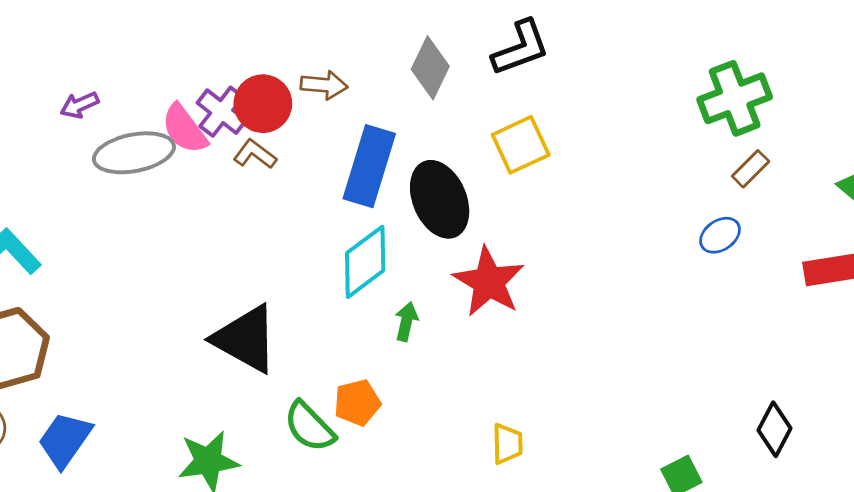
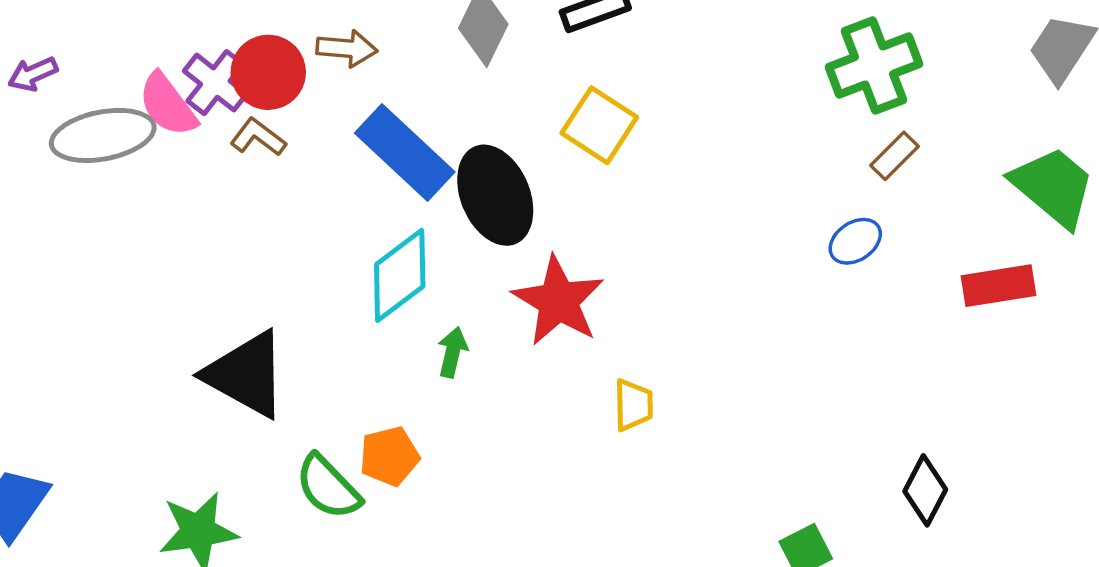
yellow square: (521, 145) -> (599, 125), turned -32
blue rectangle: (369, 166) -> (405, 153), turned -64
yellow trapezoid: (507, 444) -> (633, 405), moved

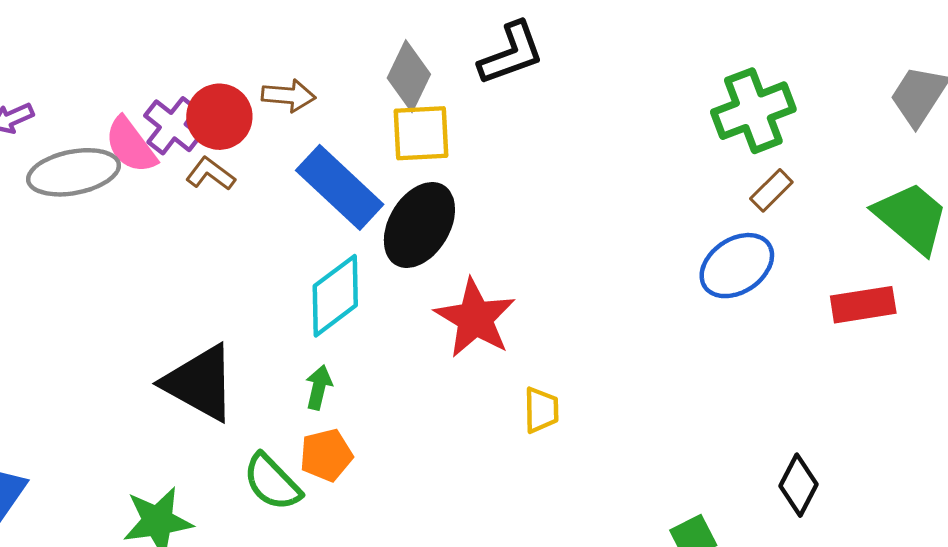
yellow square: (599, 125) -> (421, 133), moved, turned -36
black ellipse: (495, 195) -> (419, 225), turned 54
blue ellipse: (855, 241) -> (737, 266), size x1.6
green arrow: (453, 352) -> (319, 387), moved

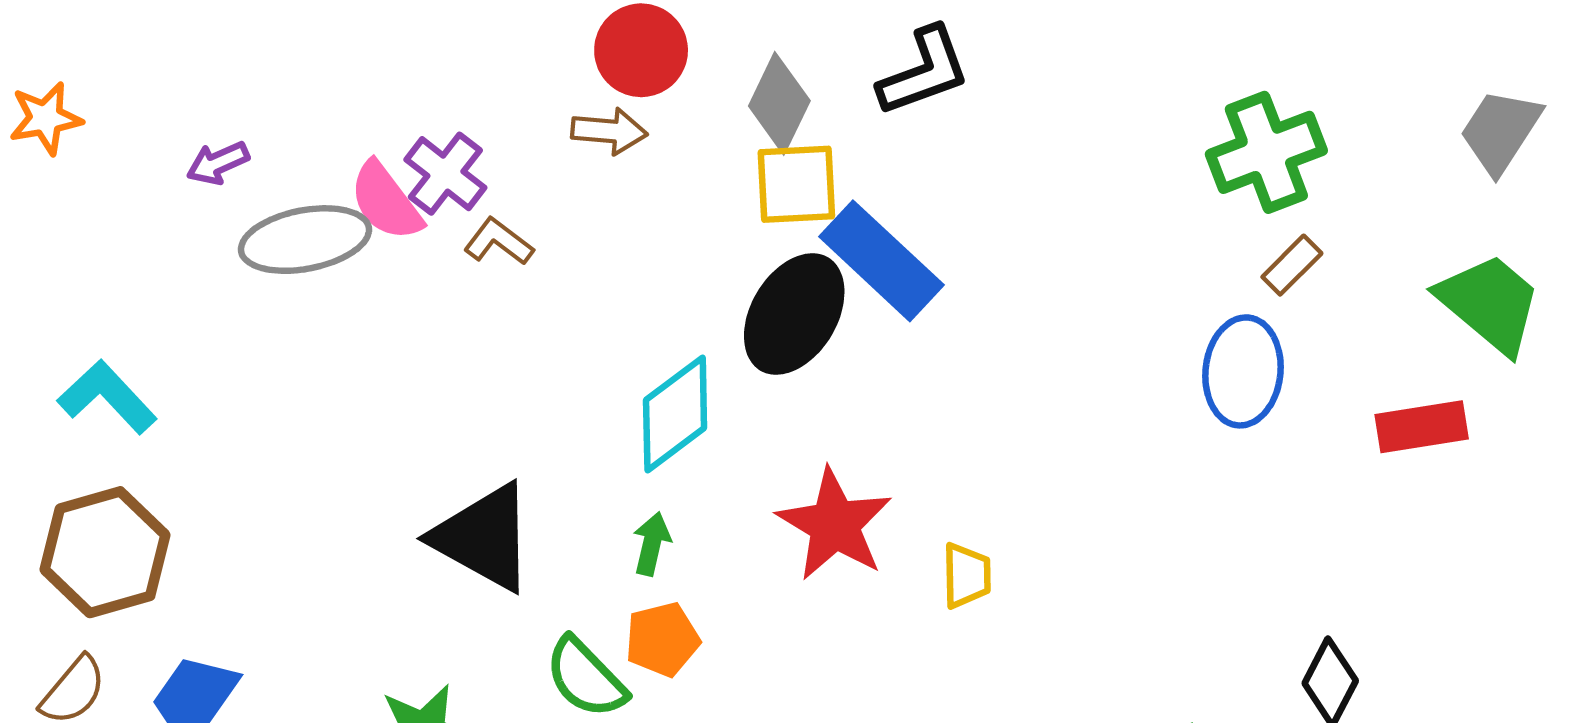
red circle: (219, 117) -> (641, 50), moved
blue rectangle: (340, 187) -> (881, 261), moved
blue ellipse: (737, 266) -> (1243, 371), turned -50
red star: (475, 318) -> (835, 525), moved

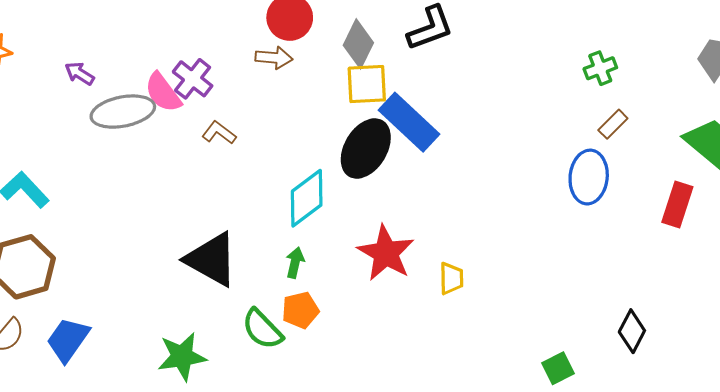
green cross: (1266, 152) -> (600, 68), size x0.6
purple arrow: (218, 163) -> (80, 74), turned 56
brown L-shape: (499, 242) -> (219, 133), moved
red rectangle: (1422, 427) -> (677, 204), turned -63

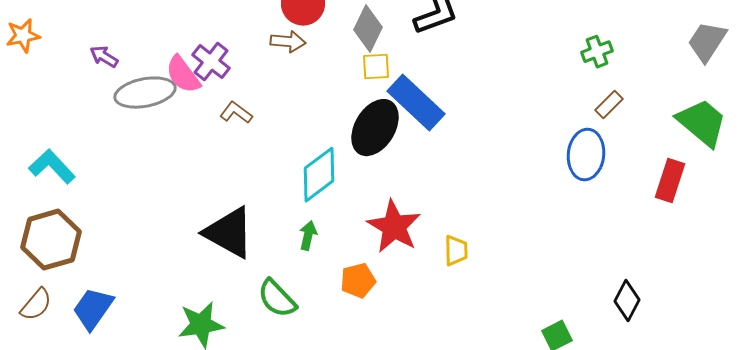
yellow square: (367, 84) -> (376, 67), size x0.7
orange pentagon: (300, 310) -> (358, 281), moved

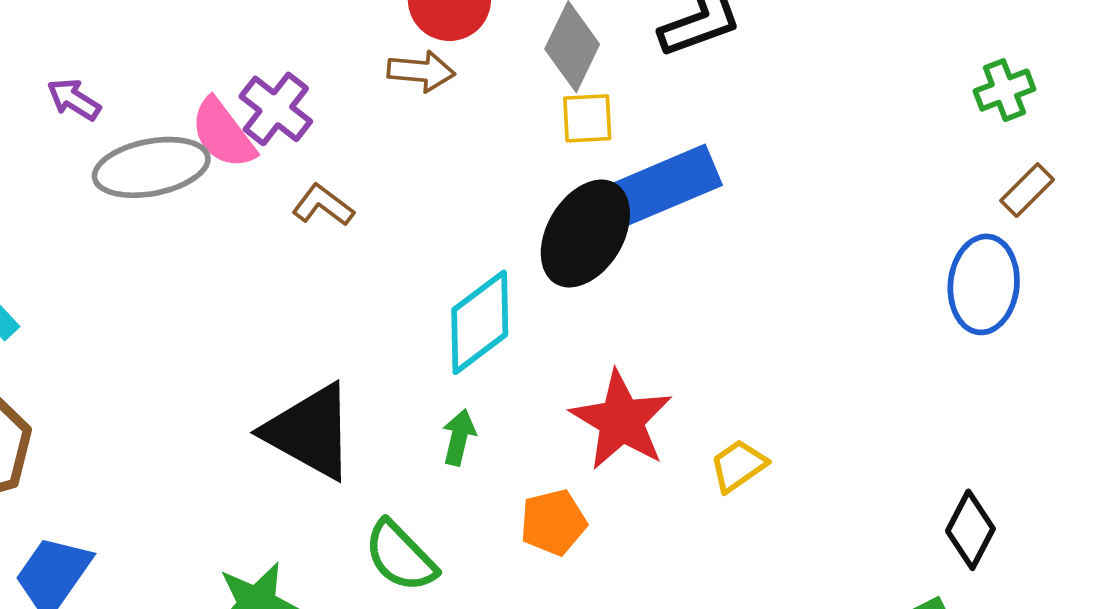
blue rectangle: (416, 103) -> (663, 186), turned -66
yellow trapezoid: (456, 251) -> (738, 466), turned -124
black diamond: (627, 301) -> (970, 530), moved

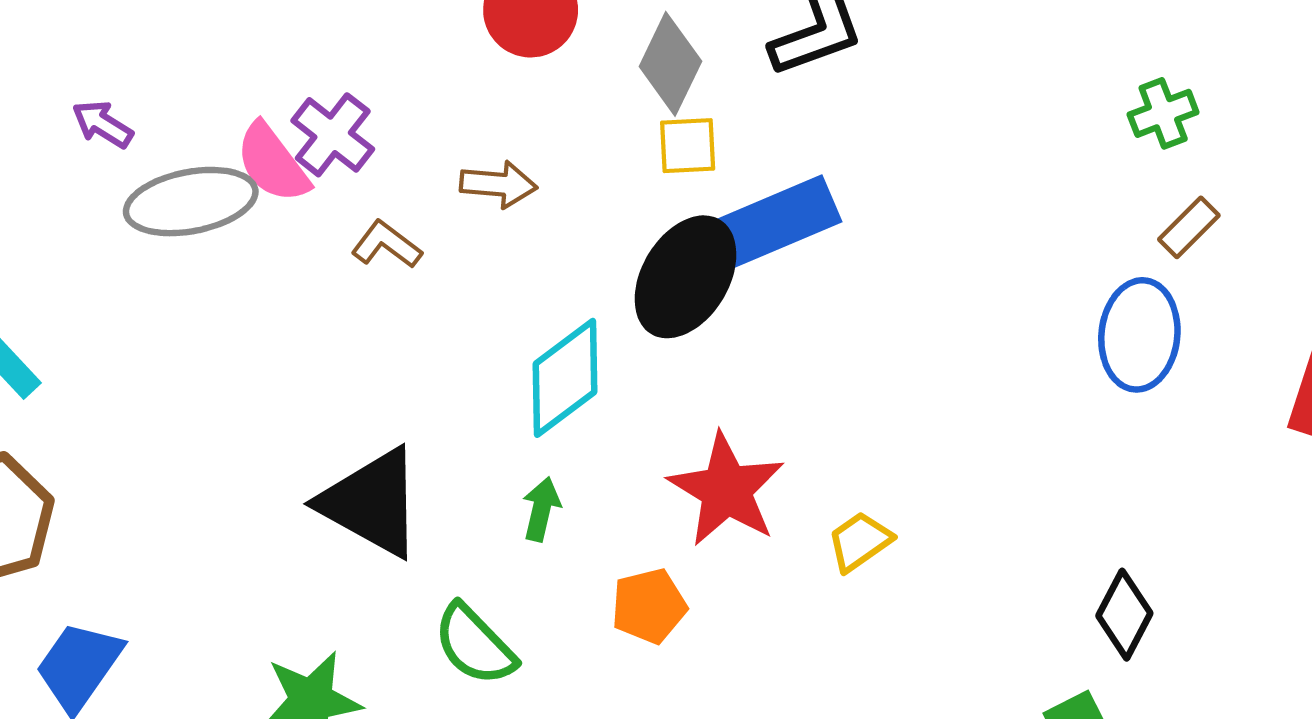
brown arrow: (421, 71) -> (498, 184), moved

